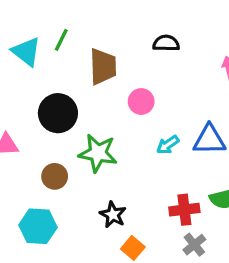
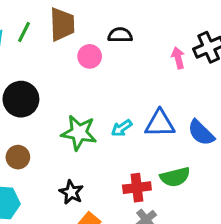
brown trapezoid: (103, 67) -> (62, 24), moved
pink circle: (141, 101) -> (90, 56), moved
green star: (98, 153) -> (79, 133), moved

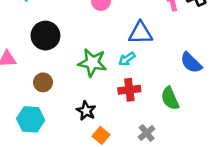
blue triangle: (160, 124) -> (140, 33), moved
green semicircle: (175, 177) -> (170, 98), turned 80
red cross: (137, 188) -> (129, 90), moved

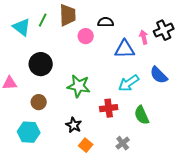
blue triangle: (140, 33) -> (125, 49), moved
cyan arrow: (127, 59) -> (129, 83), moved, size x1.5
blue semicircle: (191, 63) -> (159, 75), moved

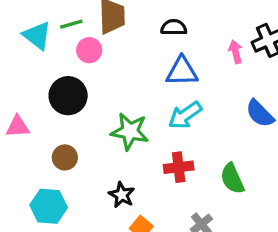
green line: (43, 20) -> (71, 24), turned 48
pink circle: (86, 36) -> (89, 50), moved
blue triangle: (125, 49) -> (182, 71), moved
cyan arrow: (129, 83) -> (185, 115), moved

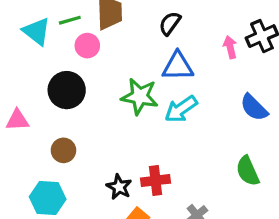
black semicircle: (174, 27) -> (170, 23), turned -55
green star: (130, 131) -> (140, 96), moved
red cross: (179, 167) -> (156, 181), moved
green semicircle: (232, 179) -> (248, 171), moved

